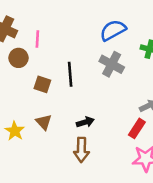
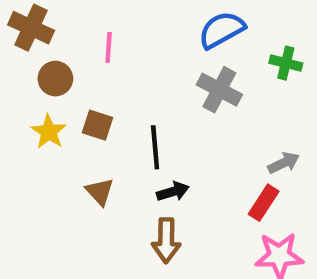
pink line: (37, 39) -> (109, 48), moved
black line: (70, 74) -> (155, 147), moved
yellow star: (15, 131) -> (49, 132), moved

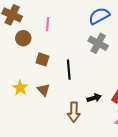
yellow star: (49, 132) -> (20, 88), moved
black arrow: (173, 192) -> (94, 98), moved

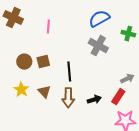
brown circle: (23, 38) -> (24, 62), moved
brown square: (42, 59) -> (43, 62), turned -32
brown arrow: (74, 112) -> (68, 98), moved

